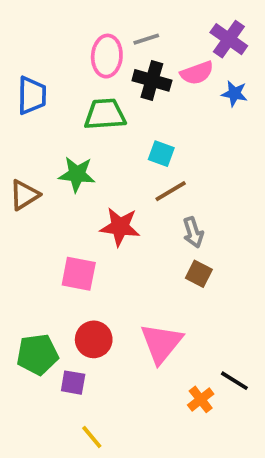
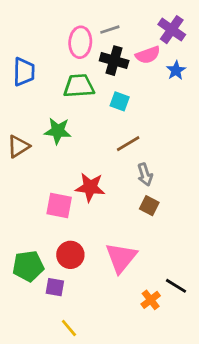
blue star: (234, 94) -> (176, 70), turned 30
cyan square: (161, 154) -> (120, 101), moved
red star: (120, 227) -> (90, 187), moved

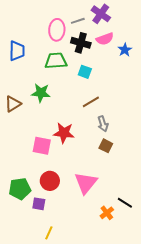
purple cross: (172, 30) -> (101, 14), moved
yellow line: (69, 328) -> (49, 233), turned 64

